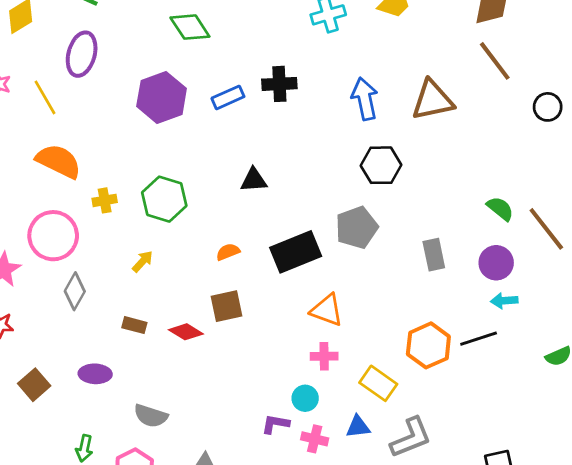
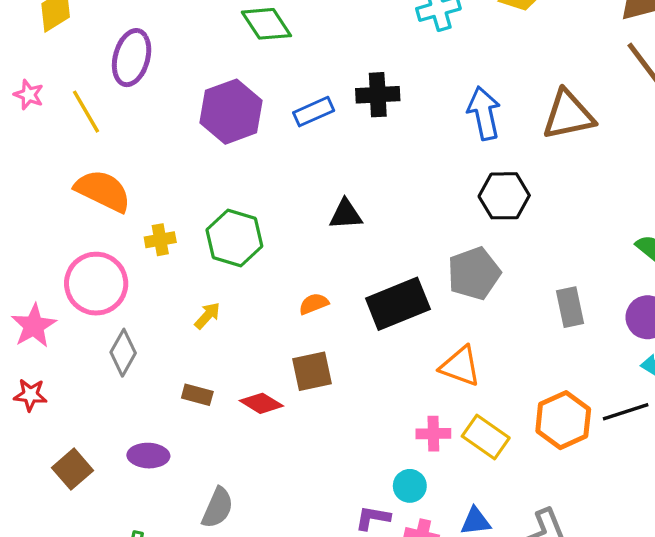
orange triangle: (327, 310) -> (460, 366), moved
yellow rectangle: (378, 383) -> (486, 437), moved
gray semicircle: (151, 416) -> (218, 508), turned -84

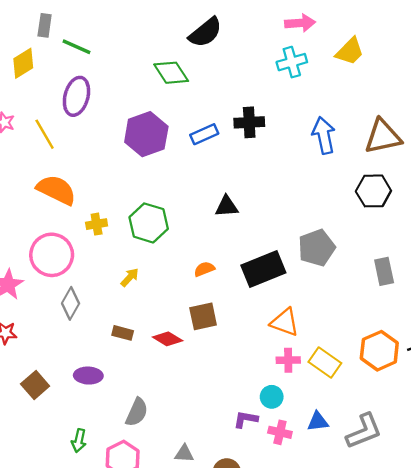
black hexagon: (504, 196) -> (373, 191), moved
orange triangle: (460, 366) -> (285, 322), moved

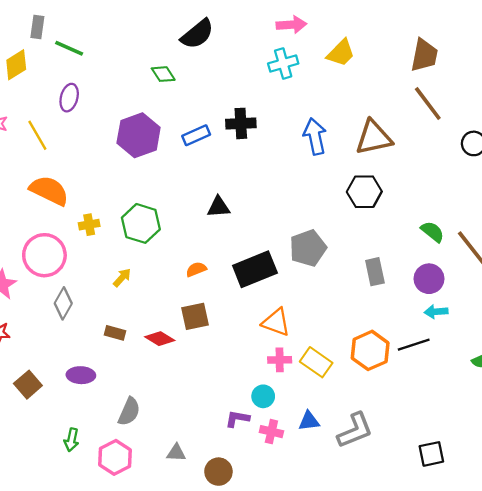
green diamond: (171, 73) -> (163, 74), size x0.7
purple ellipse: (76, 96) -> (69, 98), size x0.7

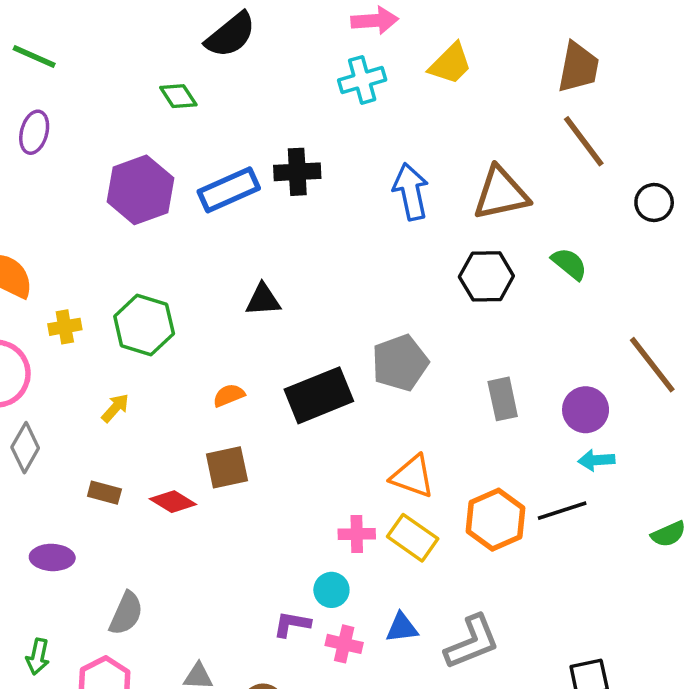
blue rectangle: (196, 135) -> (229, 190), size x1.4
green semicircle: (433, 232) -> (569, 264), moved
orange triangle: (276, 322) -> (413, 476), moved

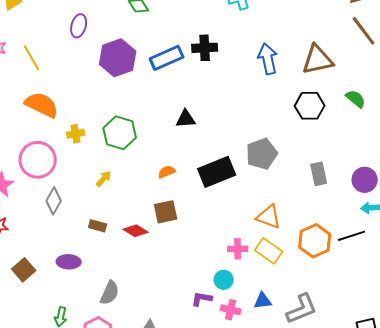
purple ellipse: (34, 132) -> (79, 26), moved

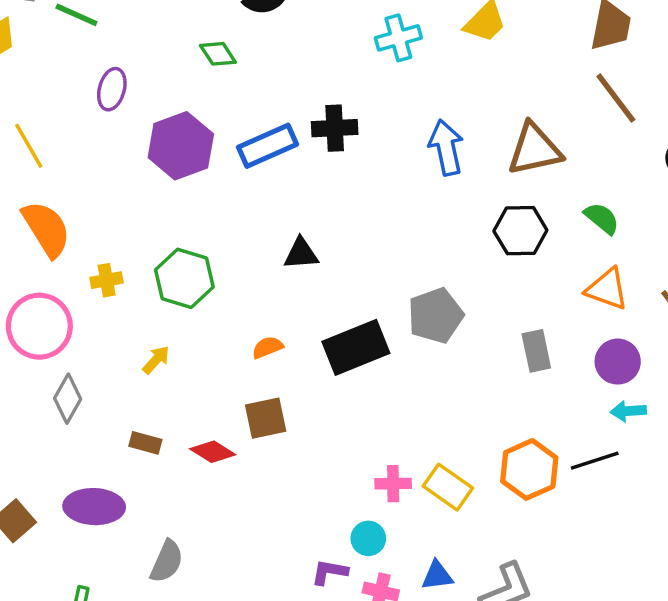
orange semicircle: (42, 105) -> (46, 229), turned 32
orange triangle: (269, 217) -> (607, 289), moved
purple ellipse: (69, 262) -> (94, 507), size x1.4

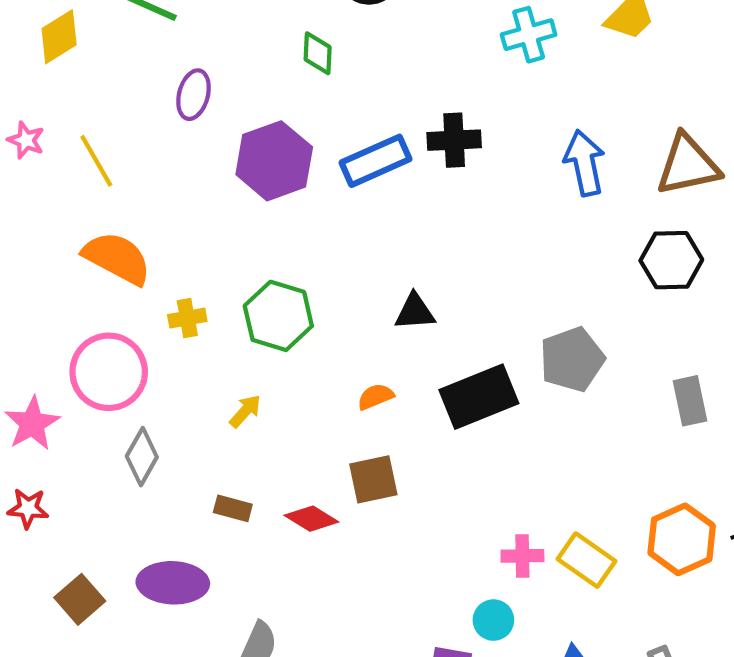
green diamond: (218, 54) -> (318, 53), turned 36
orange semicircle: (46, 229) -> (117, 258), turned -30
black triangle: (301, 254) -> (415, 312), moved

